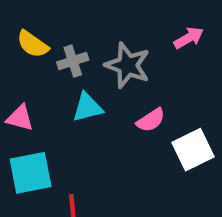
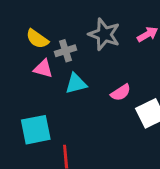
gray star: (128, 65) -> (104, 34), moved
pink triangle: (20, 118) -> (43, 69), moved

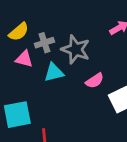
gray star: (104, 34) -> (76, 49), moved
yellow semicircle: (37, 39) -> (19, 32), turned -75

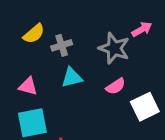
gray star: (76, 49) -> (114, 48), moved
pink triangle: (24, 59) -> (28, 86), moved

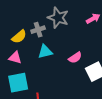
yellow semicircle: (34, 34) -> (19, 37), moved
gray star: (114, 48) -> (58, 18), moved

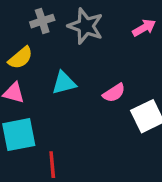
gray cross: (38, 30) -> (42, 21), moved

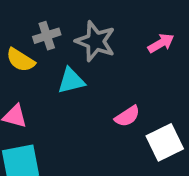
yellow semicircle: (20, 58) -> (21, 60), moved, turned 72
cyan triangle: (64, 83) -> (71, 81), moved

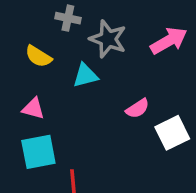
gray cross: (47, 36) -> (68, 18), moved, turned 30
pink arrow: (161, 43) -> (169, 41), size x1.5

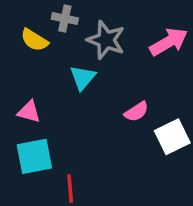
yellow semicircle: (38, 56) -> (34, 40), moved
cyan triangle: (85, 75) -> (83, 78), turned -36

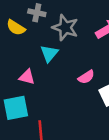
pink triangle: (29, 112) -> (27, 77), moved

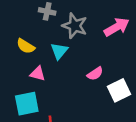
yellow semicircle: (16, 28) -> (26, 46), moved

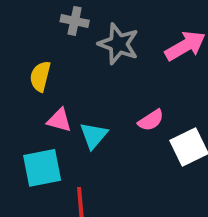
yellow semicircle: (26, 46) -> (40, 76), turned 72
cyan triangle: (59, 51) -> (94, 135), moved

